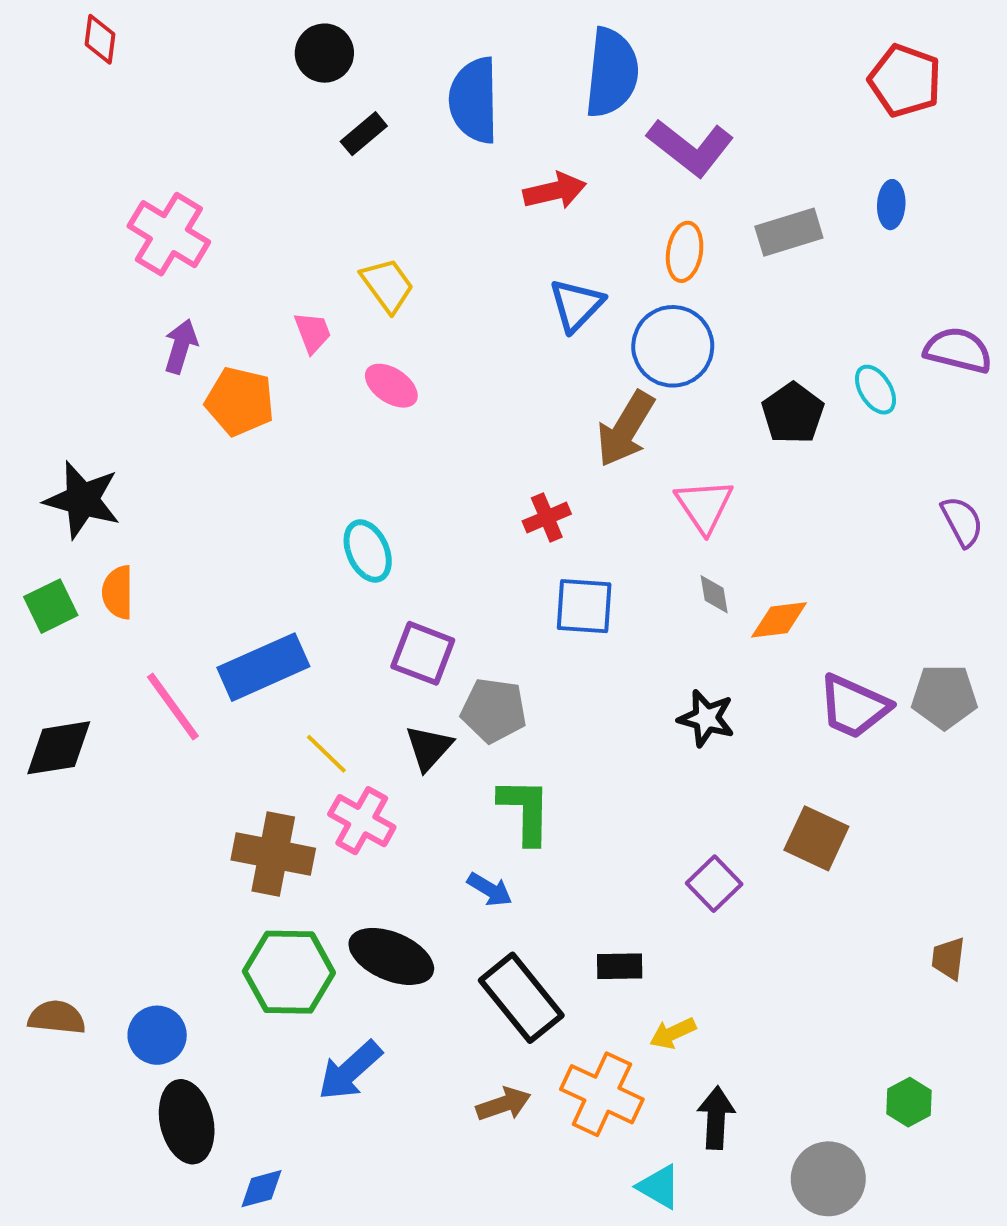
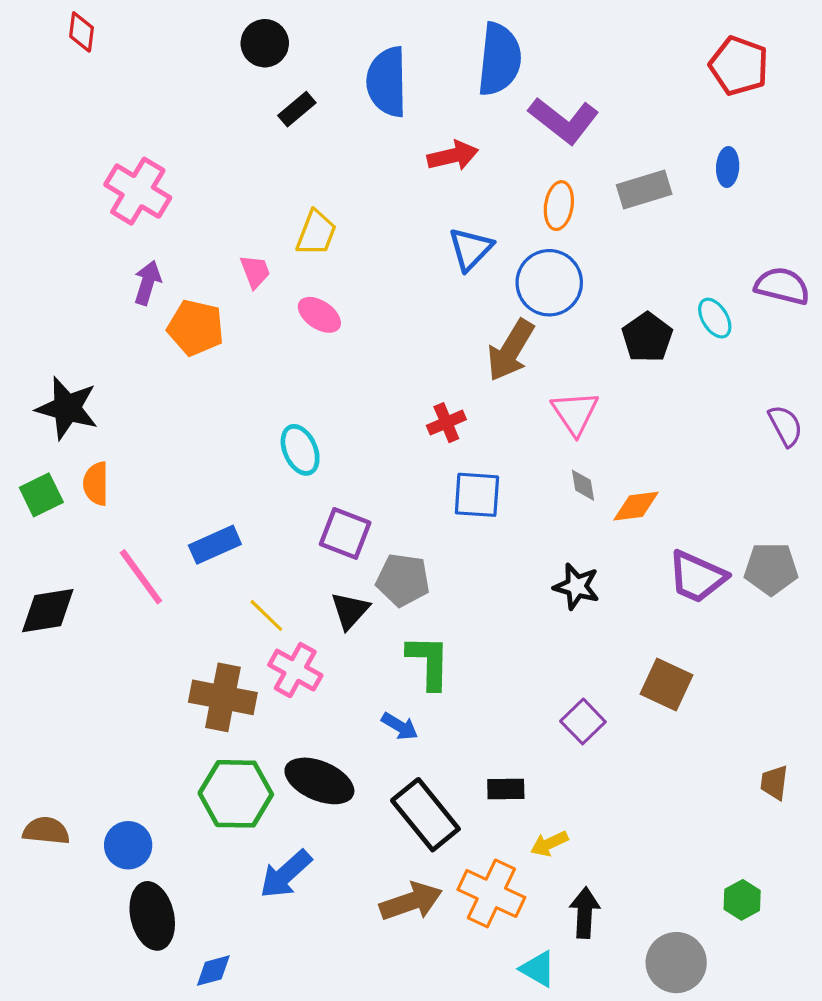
yellow trapezoid: (387, 285) -> (316, 233), turned 57
blue rectangle: (263, 667) -> (215, 545), size x0.7
brown arrow: (504, 1104) -> (411, 901), size x1.4

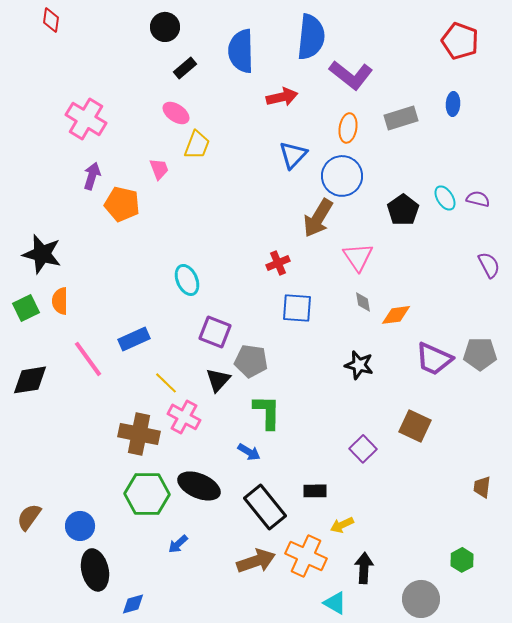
purple semicircle: (782, 286) -> (478, 199), moved, size x0.7
pink ellipse: (319, 315) -> (176, 113), moved
brown semicircle: (46, 831) -> (29, 517), turned -60
blue arrow: (286, 874) -> (178, 544), size x0.6

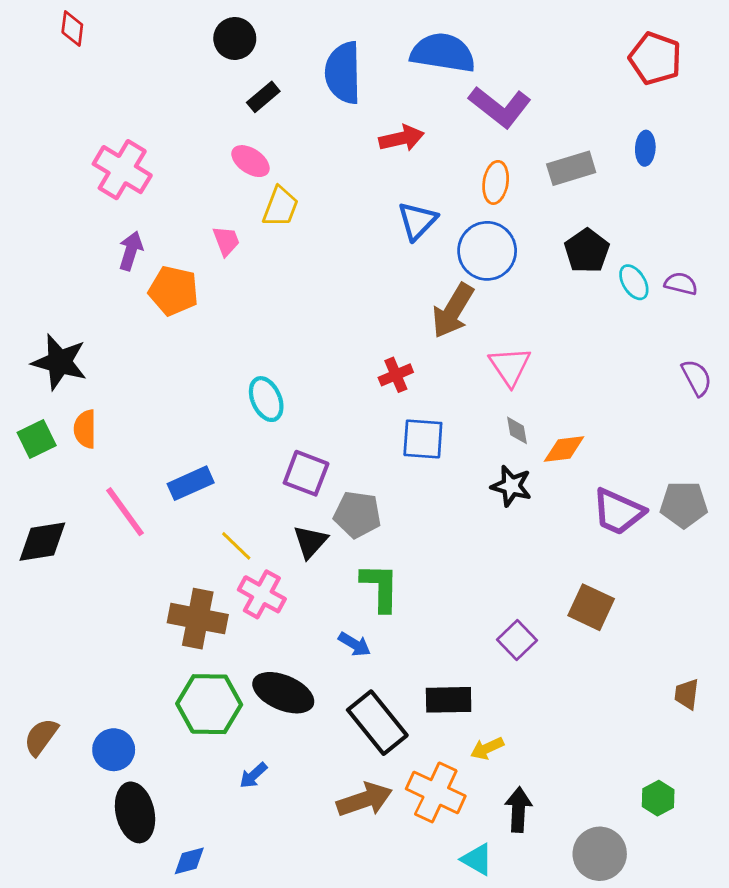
blue semicircle: (311, 37) -> (443, 53), turned -87
black pentagon: (403, 210) -> (587, 251), moved
black star: (359, 365) -> (511, 486), moved
black rectangle: (315, 491) -> (449, 700), size x1.4

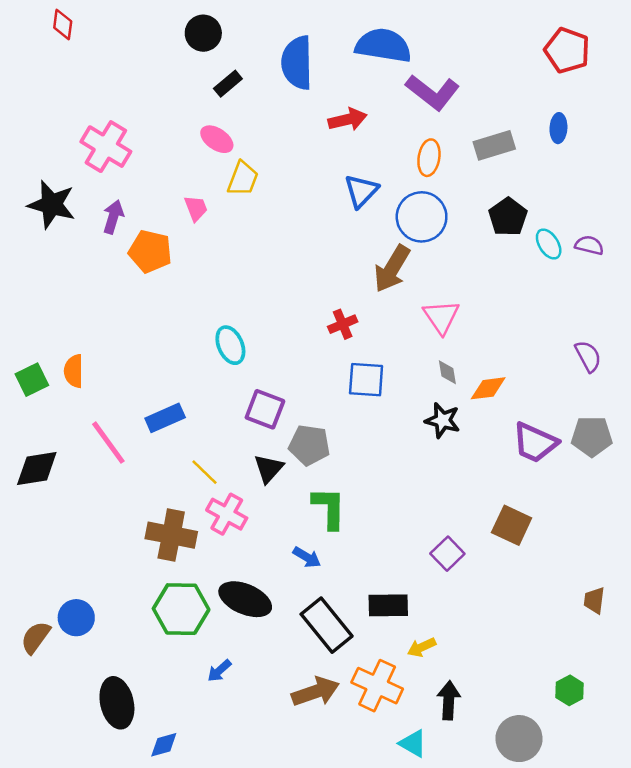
black star: (59, 362) -> (52, 205), moved
purple semicircle: (697, 378) -> (588, 356), moved
blue circle: (114, 750) -> (76, 618), moved

